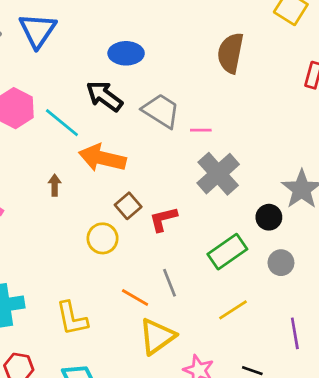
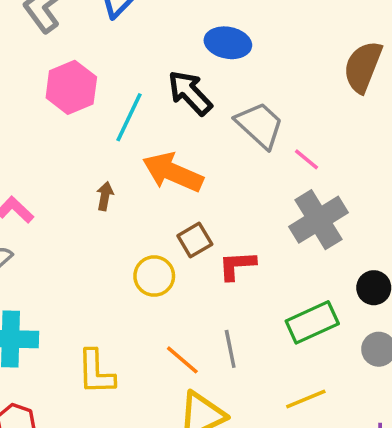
cyan line: (62, 123) -> (129, 117), turned 66
pink line: (201, 130) -> (306, 159), turned 30

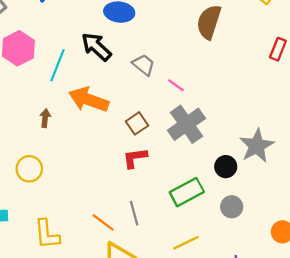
gray trapezoid: (260, 125) -> (144, 65), size x0.7
brown square: (195, 240) -> (137, 123), moved
yellow circle: (154, 276) -> (29, 169), moved

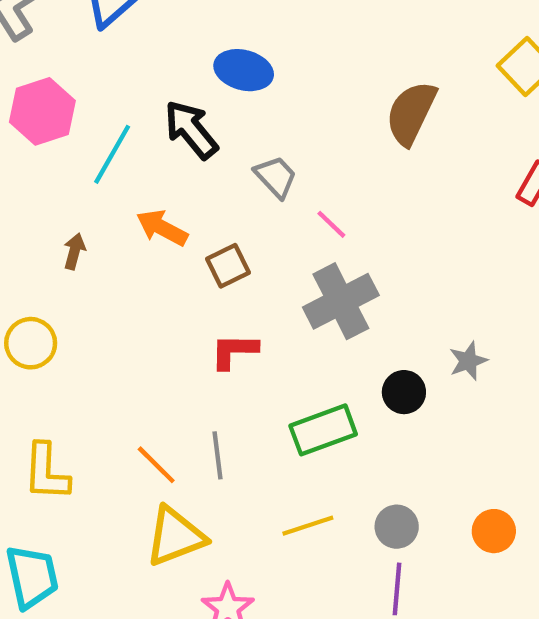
orange arrow: (89, 100) -> (162, 228), size x0.7
brown square: (137, 123) -> (228, 266), moved
gray star: (257, 146) -> (468, 361), size x0.6
gray circle: (232, 207) -> (397, 527), moved

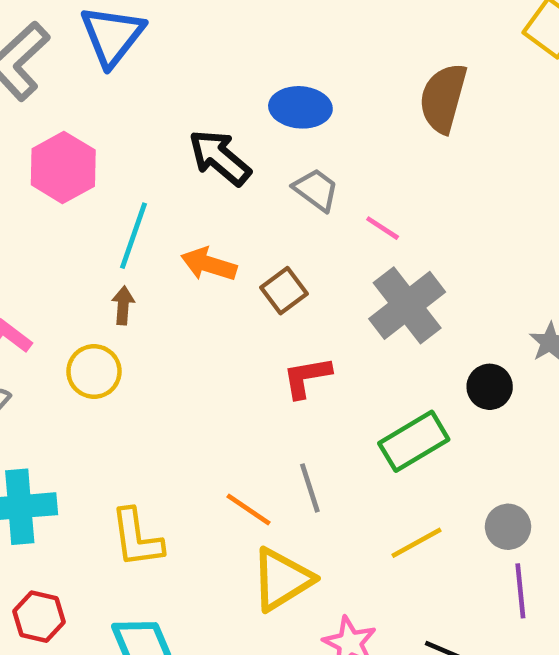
blue ellipse: (244, 70) -> (300, 107), moved
cyan line: (112, 154) -> (134, 236), moved
yellow circle: (31, 343) -> (94, 371), moved

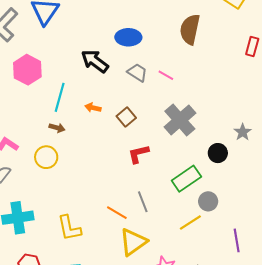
pink line: (383, 228) -> (166, 75), moved
orange arrow: (209, 264) -> (93, 108), size x0.7
brown arrow: (123, 305) -> (57, 128), turned 105
gray circle: (508, 527) -> (208, 201), moved

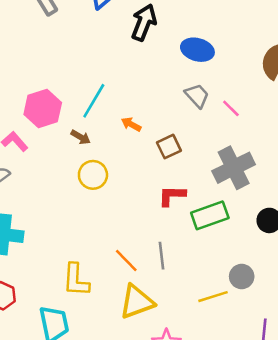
black arrow: (95, 61) -> (144, 22), moved, turned 60
pink hexagon: (27, 70) -> (43, 108), moved
yellow circle: (46, 157) -> (93, 175), moved
green rectangle: (186, 179) -> (210, 215), moved
yellow L-shape: (69, 228) -> (76, 280), moved

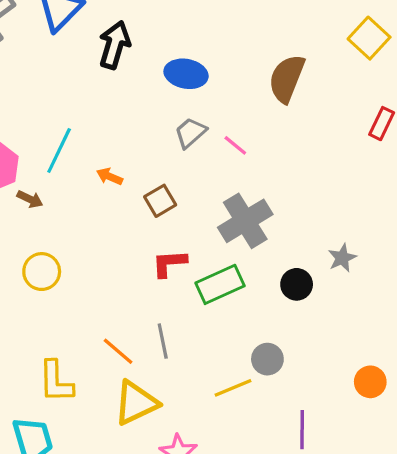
gray trapezoid: (197, 96) -> (190, 133), turned -84
brown arrow: (81, 137) -> (30, 199), moved
yellow circle: (93, 175) -> (42, 272), moved

